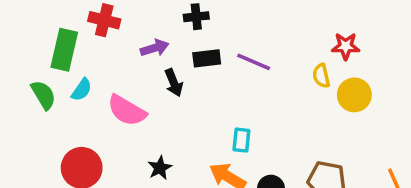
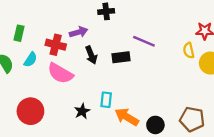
red cross: (104, 20) -> (56, 45), moved
green rectangle: (64, 50) -> (19, 33), size x0.6
black rectangle: (207, 58) -> (121, 57), moved
cyan rectangle: (241, 140) -> (106, 100), moved

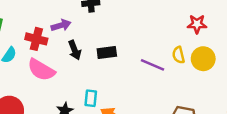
purple line: (144, 41) -> (153, 65), moved
yellow semicircle: (189, 50) -> (178, 55), moved

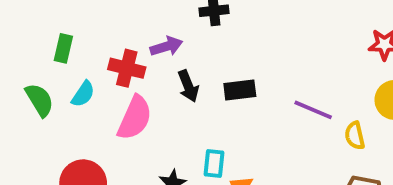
yellow semicircle: (178, 55) -> (355, 136), moved
pink semicircle: (41, 70) -> (135, 118), turned -96

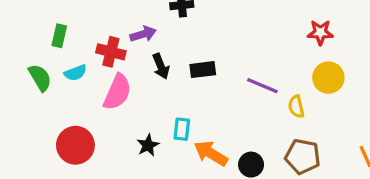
cyan semicircle: (83, 94) -> (75, 73), turned 35

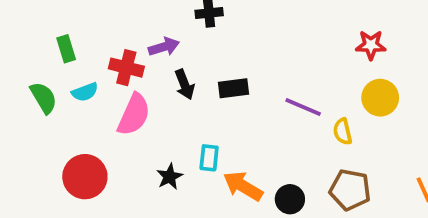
green rectangle: (59, 36) -> (66, 49), turned -30

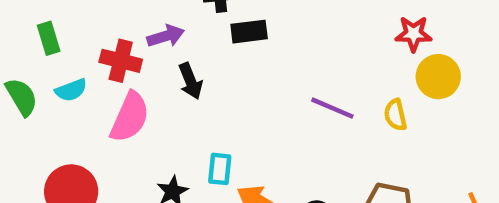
black rectangle: (234, 88) -> (249, 32), moved
yellow circle: (380, 98) -> (438, 77), moved
yellow semicircle: (343, 132) -> (395, 115), moved

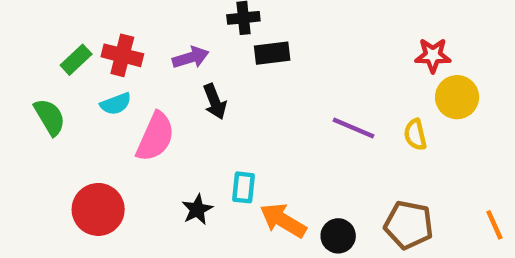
green rectangle: (49, 38) -> (76, 60), turned 64
red cross: (121, 61) -> (122, 55), moved
cyan semicircle: (71, 90) -> (116, 104), moved

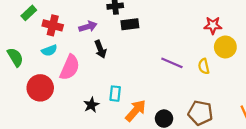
green rectangle: (76, 60) -> (29, 13), moved
red circle: (98, 209) -> (40, 88), moved
orange arrow: (283, 220) -> (136, 111), turned 100

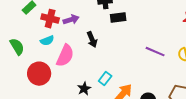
purple arrow: (88, 27) -> (71, 20), moved
cyan rectangle: (115, 94) -> (105, 79), turned 32

